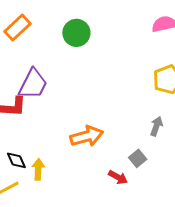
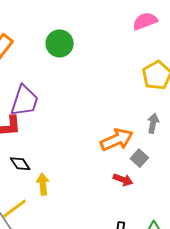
orange arrow: (87, 136) -> (117, 140), moved
black diamond: (16, 160) -> (20, 164), moved

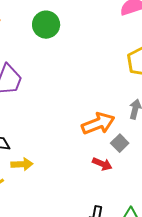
yellow arrow: (43, 184) -> (22, 164), turned 90

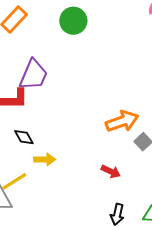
red arrow: (102, 164) -> (111, 171), moved

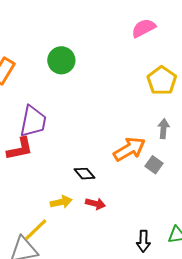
black diamond: (24, 137) -> (85, 174), moved
red arrow: (111, 171) -> (96, 204), moved

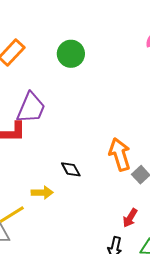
orange arrow: (129, 149) -> (120, 154), turned -88
red arrow: (96, 204) -> (130, 218), moved, turned 96

